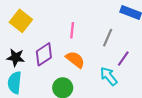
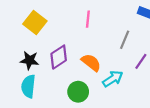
pink line: (72, 30) -> (88, 19), moved
cyan arrow: (109, 76) -> (113, 79), moved, turned 96

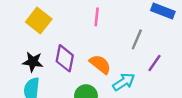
purple diamond: (59, 57) -> (65, 58), turned -45

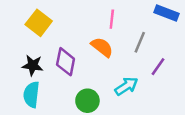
pink line: (97, 17) -> (112, 19), moved
orange semicircle: (100, 64) -> (102, 47), moved

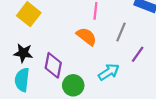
purple diamond: (66, 62) -> (53, 65), moved

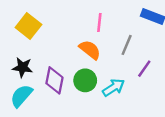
cyan semicircle: (22, 80) -> (21, 96), turned 35
green circle: (73, 85) -> (85, 80), moved

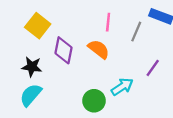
gray line: (127, 45) -> (136, 32), moved
purple diamond: (54, 80) -> (64, 50), moved
green circle: (85, 80) -> (94, 101), moved

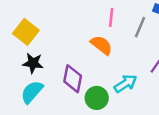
yellow square: (38, 26) -> (26, 32), moved
purple diamond: (64, 50) -> (73, 79), moved

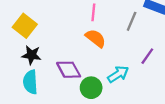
pink line: (111, 17) -> (93, 12), moved
purple diamond: (73, 79) -> (69, 70), turned -40
cyan semicircle: (32, 92) -> (30, 82), turned -45

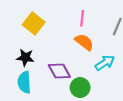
yellow square: (25, 26) -> (34, 23), moved
cyan arrow: (118, 74) -> (105, 63), moved

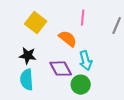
orange semicircle: (84, 42) -> (68, 39), moved
cyan arrow: (105, 63) -> (86, 61), moved, turned 108

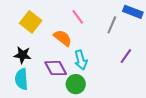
pink line: (83, 18) -> (78, 17), turned -42

